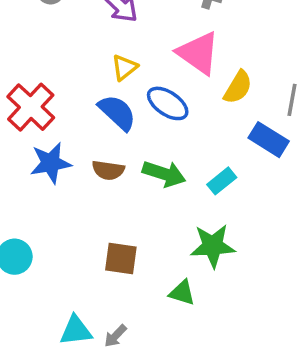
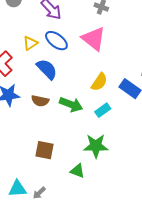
yellow triangle: (124, 67) -> (30, 43), moved
yellow semicircle: (238, 87) -> (99, 82), moved
blue ellipse: (168, 103) -> (56, 41), moved

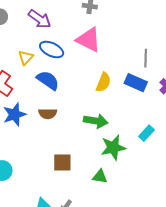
green arrow: (71, 104) -> (96, 121), moved
cyan rectangle: (103, 110) -> (147, 133), moved

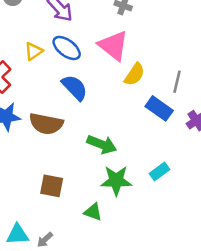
blue semicircle: (48, 80) -> (75, 88), moved
yellow semicircle: (103, 82) -> (135, 74), moved
brown semicircle: (48, 114) -> (46, 124), size x1.5

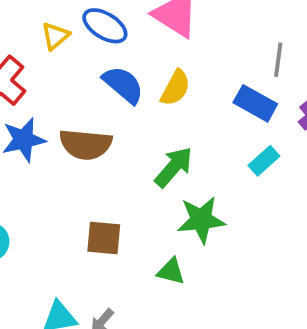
yellow semicircle: (135, 74) -> (175, 88), moved
green arrow: (102, 144) -> (174, 167), turned -64
cyan rectangle: (160, 172) -> (264, 161), moved

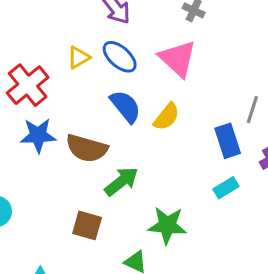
blue rectangle: (255, 103) -> (228, 141), turned 32
green arrow: (174, 167) -> (121, 181), moved

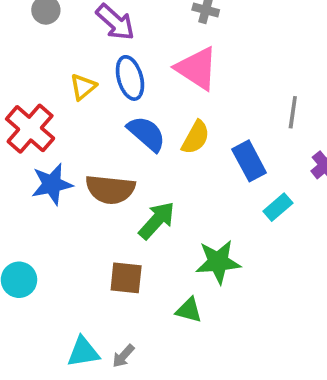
blue ellipse: (120, 57) -> (130, 78), turned 42
blue rectangle: (228, 141) -> (249, 161), moved

